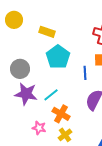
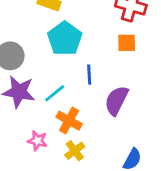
blue line: (85, 73) -> (89, 75), moved

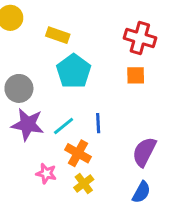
blue line: (89, 75) -> (98, 123), moved
purple semicircle: (116, 100) -> (144, 152), moved

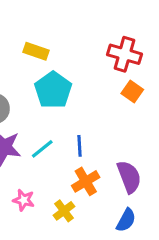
orange square: (136, 75) -> (132, 91), moved, turned 36
purple semicircle: (144, 152) -> (129, 177), turned 132
orange cross: (78, 153) -> (86, 181), moved, turned 30

